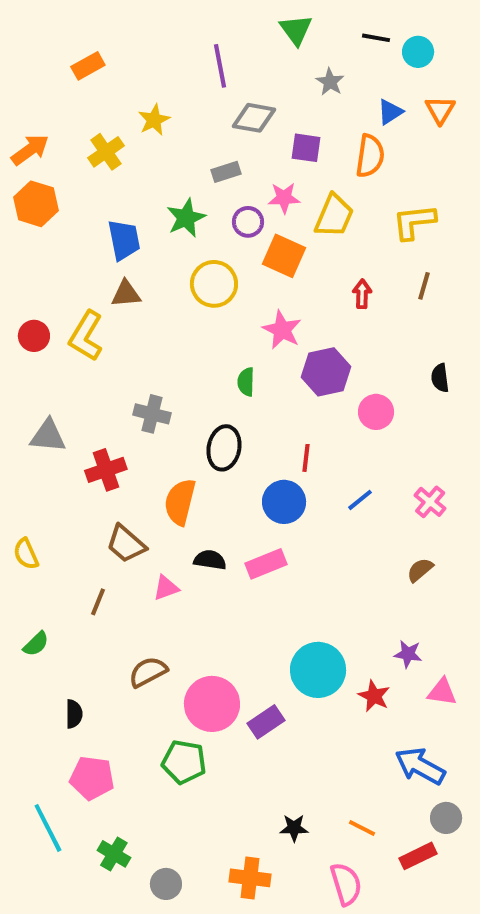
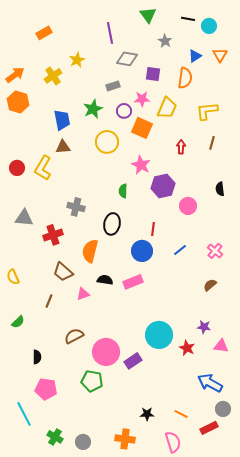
green cross: (114, 854) -> (55, 437), moved

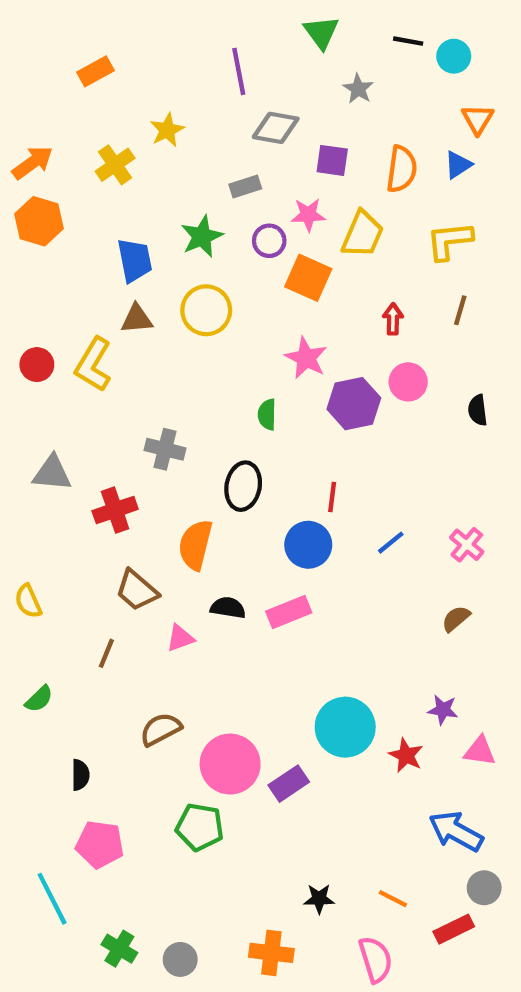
blue triangle: (195, 56) -> (458, 165), moved
yellow circle: (107, 142) -> (206, 310), moved
pink circle: (188, 206) -> (408, 382), moved

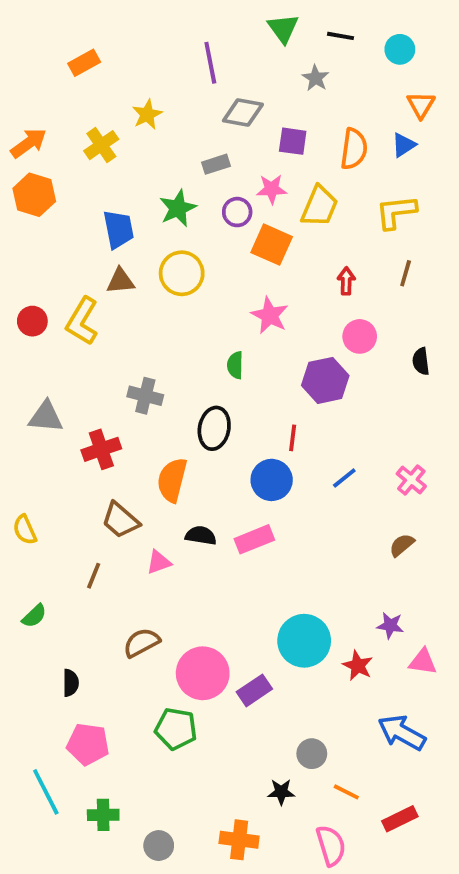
black line: (408, 41) -> (341, 36), moved
purple hexagon: (354, 404) -> (325, 380), moved
gray circle: (484, 888) -> (312, 754), moved
green cross: (119, 949) -> (103, 815), moved, turned -32

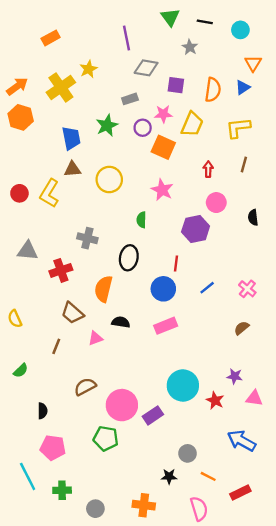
yellow cross: (101, 145) -> (61, 87), size x1.4
yellow circle: (182, 273) -> (109, 180), moved
pink rectangle: (254, 539) -> (166, 326), moved

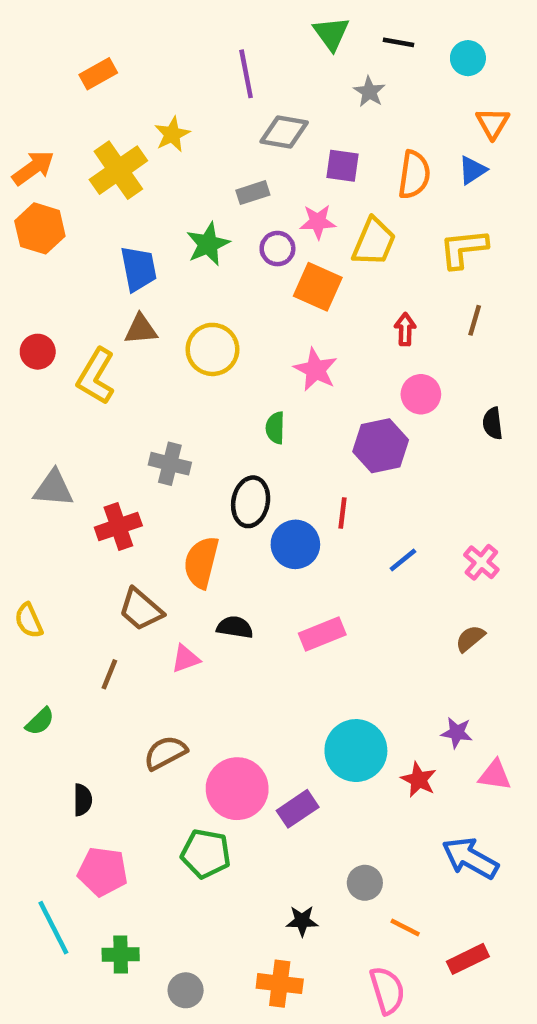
red circle: (19, 193) -> (38, 352), moved
blue circle: (163, 289) -> (295, 544), moved
black star: (169, 476) -> (302, 921), moved

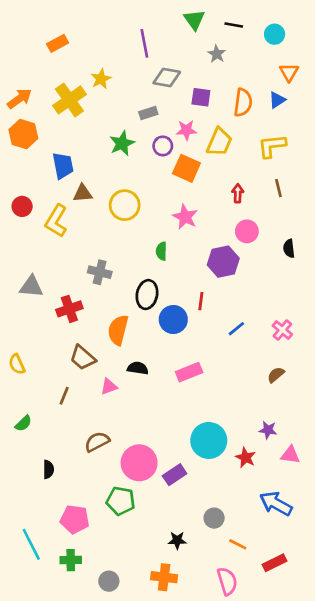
blue trapezoid: (139, 269) -> (63, 166), moved
brown line: (475, 320) -> (278, 188), turned -30
pink pentagon: (103, 872) -> (75, 519), moved

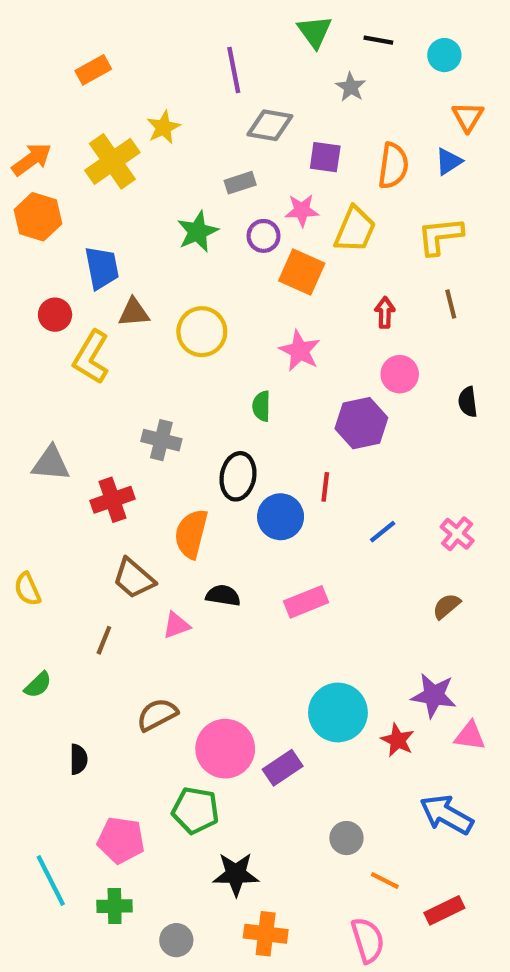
red circle: (22, 206) -> (55, 315), moved
purple star: (268, 430) -> (434, 695), size x1.5
black star: (177, 540) -> (236, 874), moved, size x1.5

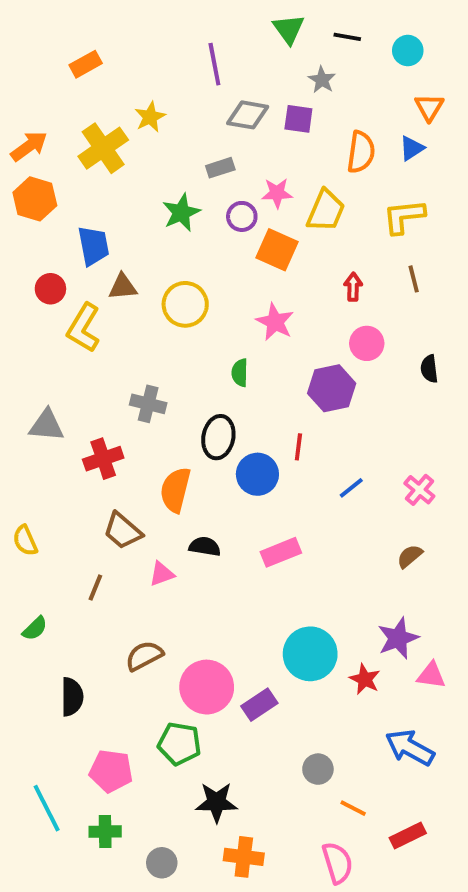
purple square: (325, 157) -> (298, 119), moved
purple star: (434, 695) -> (398, 638), turned -30
black semicircle: (78, 759) -> (72, 697), size x1.4

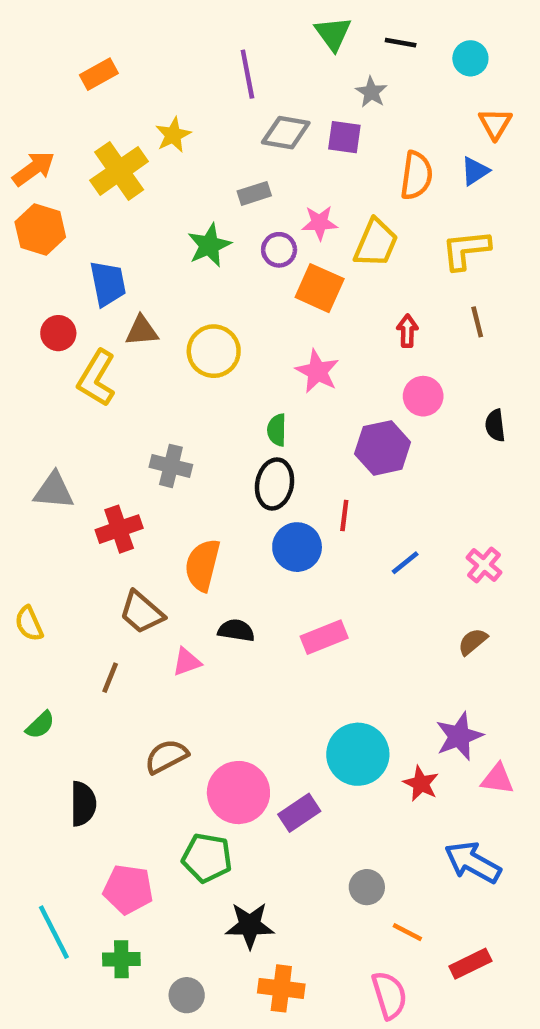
black ellipse: (218, 437) -> (275, 484), moved

